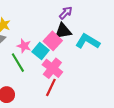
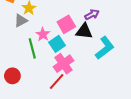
pink square: (53, 41) -> (66, 24), moved
cyan L-shape: (88, 41) -> (105, 48), turned 95

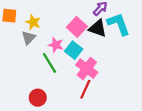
black triangle: (84, 31) -> (98, 28), turned 30
cyan L-shape: (105, 48) -> (119, 24), moved, turned -55

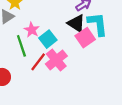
pink square: (77, 27) -> (85, 38), moved
red line: (85, 89) -> (38, 62), moved

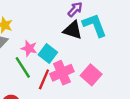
pink square: (85, 38) -> (91, 75), moved
pink cross: (56, 60) -> (62, 73), turned 30

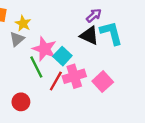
pink star: (29, 48) -> (44, 49), size x1.5

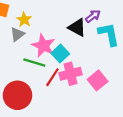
black triangle: (89, 36) -> (77, 27), moved
green line: (36, 67) -> (34, 63), turned -50
red circle: (21, 102) -> (17, 95), size x1.6

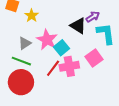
gray triangle: (17, 34) -> (25, 43), moved
green line: (34, 63) -> (21, 61), moved
pink square: (98, 80) -> (94, 58), moved

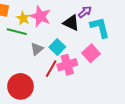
pink star: (47, 40) -> (40, 16), moved
gray triangle: (25, 43) -> (37, 49), moved
green line: (21, 61) -> (17, 32), moved

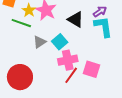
purple arrow: (85, 12) -> (100, 11), moved
pink square: (91, 53) -> (91, 69), moved, turned -36
red line: (51, 69) -> (71, 75), moved

